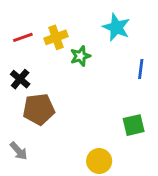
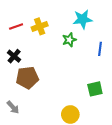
cyan star: (116, 27) -> (83, 19), turned -30
green star: (80, 56) -> (69, 40), moved

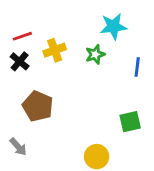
yellow cross: (40, 26) -> (55, 50), moved
black cross: (14, 56) -> (20, 61), moved
brown pentagon: (27, 78) -> (38, 106), turned 30

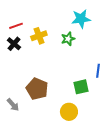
blue line: (137, 67) -> (98, 71), moved
brown pentagon: (38, 106) -> (37, 89), moved
green square: (130, 122) -> (81, 87), moved

